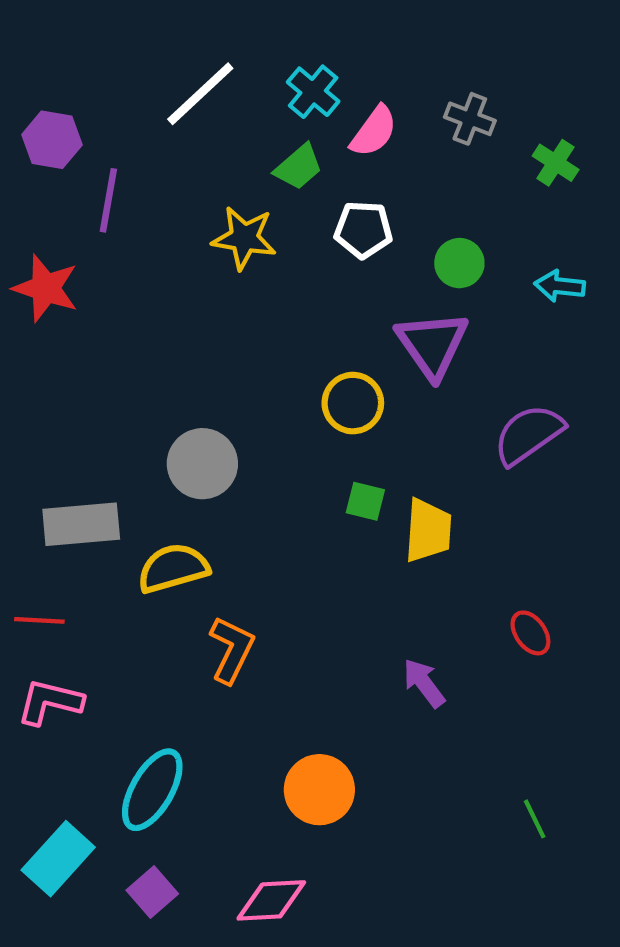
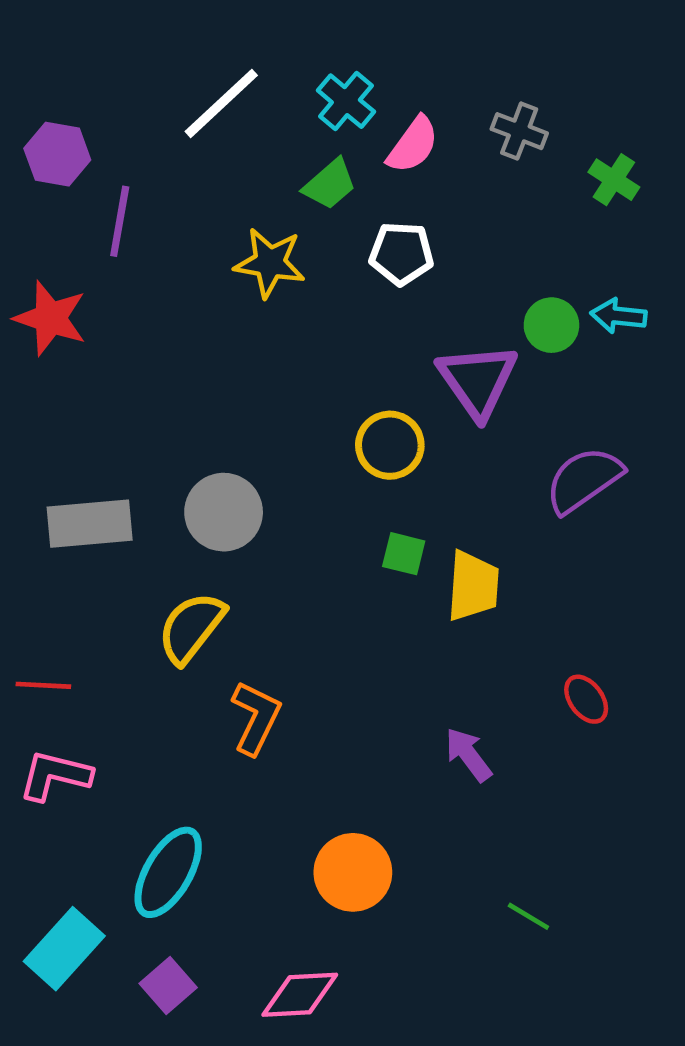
green circle: (459, 263) -> (551, 325), moved
gray rectangle: (81, 524) -> (90, 524), moved
yellow semicircle: (173, 568) -> (191, 628), turned -36
green line: (535, 819) -> (528, 916), moved, turned -33

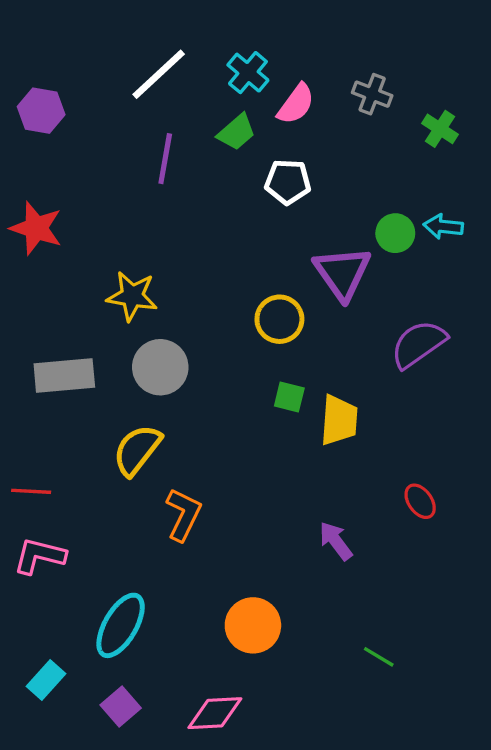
purple line: (120, 221) -> (165, 159), moved
yellow star: (270, 263) -> (132, 296), moved
cyan rectangle: (64, 949) -> (46, 680), size x0.7

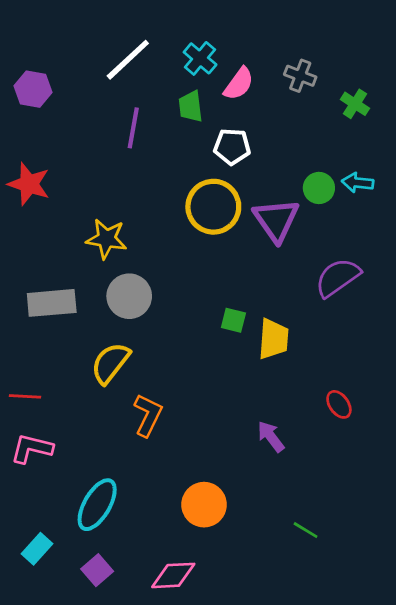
green trapezoid: (236, 132) -> (191, 106), turned 124
yellow circle: (279, 319) -> (213, 207), moved, size x1.4

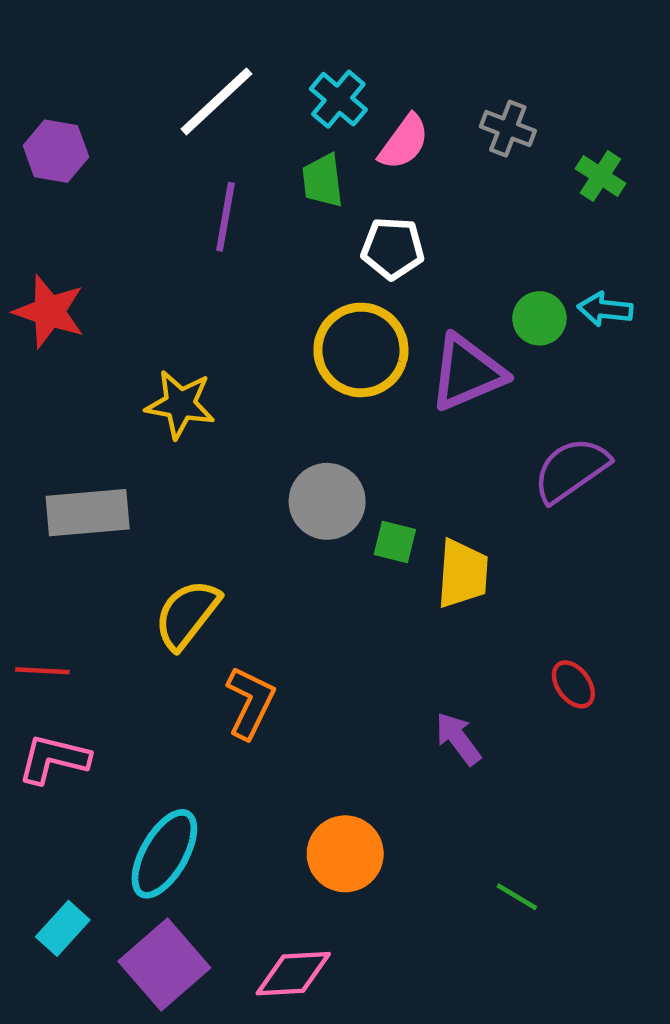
purple triangle: (276, 220) -> (467, 373), turned 42
gray circle: (129, 296) -> (327, 501), moved
purple square: (97, 570) -> (164, 965), size x1.6

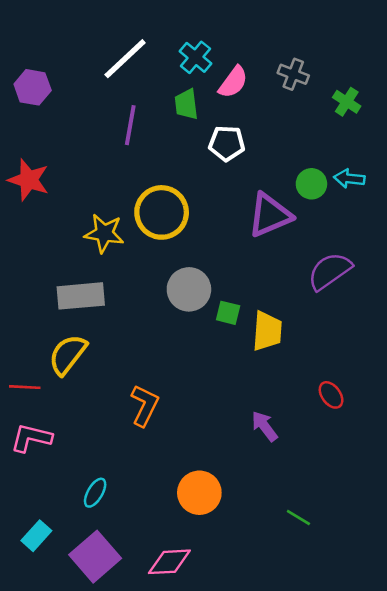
yellow circle: (361, 350) -> (162, 212), moved
gray rectangle: (88, 513) -> (81, 296), moved
yellow semicircle: (187, 614) -> (68, 355), moved
cyan ellipse: (164, 854) -> (95, 493), size x0.6

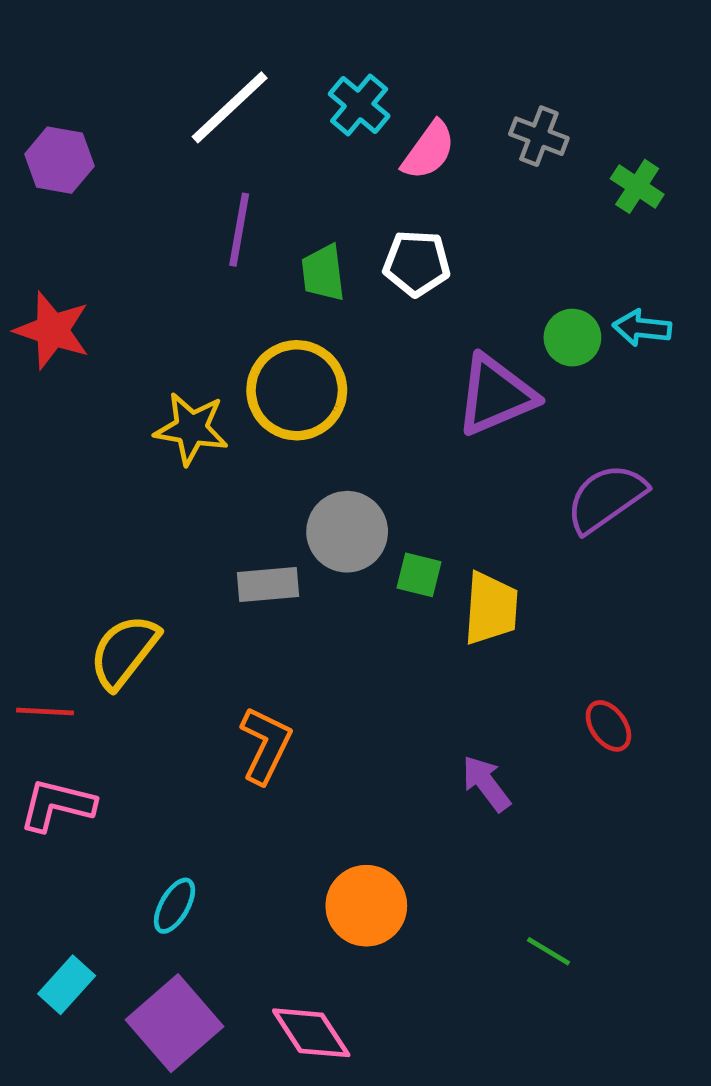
green trapezoid: (186, 104) -> (323, 273), moved
gray rectangle: (81, 296) -> (268, 584), moved, size x0.7
pink diamond: (169, 562) -> (311, 1033), turned 60

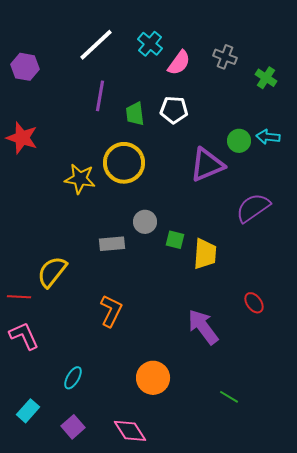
gray circle: (347, 532) -> (145, 222), size x0.7
purple arrow: (486, 783) -> (203, 327), size x1.5
pink L-shape: (57, 805) -> (24, 336), turned 52
purple square: (174, 1023) -> (73, 427), size x0.6

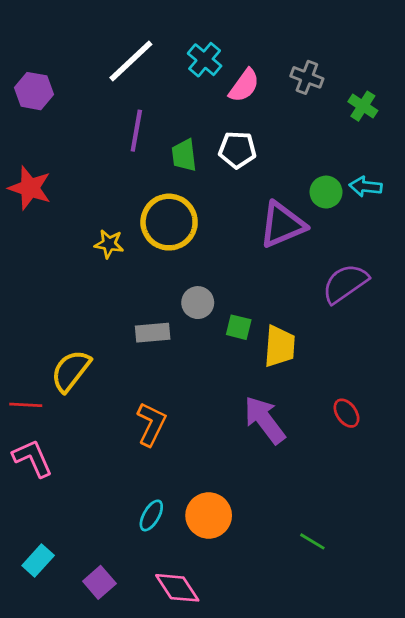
yellow star: (80, 179) -> (109, 244), size x0.7
purple arrow: (203, 327) -> (265, 420), moved
cyan ellipse: (73, 378) -> (151, 515), moved

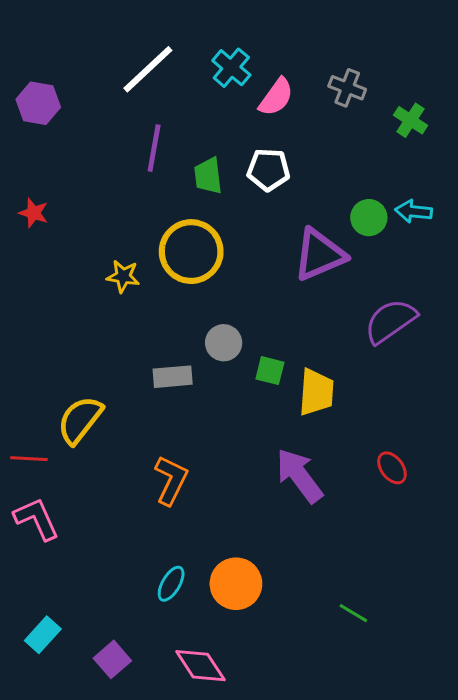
red star: (30, 188) -> (34, 213), size x0.6

